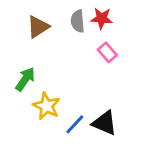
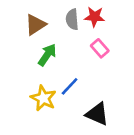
green arrow: (25, 79) -> (47, 55), moved
blue line: (75, 124) -> (70, 86), moved

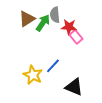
red star: (95, 17) -> (69, 27), moved
green arrow: (47, 55) -> (43, 23), moved

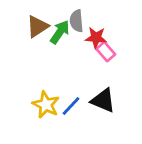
blue line: (53, 66) -> (71, 106), moved
black triangle: (74, 87) -> (103, 100), moved

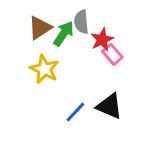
red star: (96, 38) -> (102, 40), turned -30
yellow star: (46, 105) -> (44, 69), moved

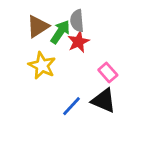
red star: (102, 40) -> (78, 42), moved
pink rectangle: (112, 54) -> (108, 73), moved

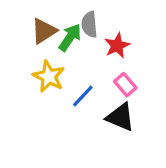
red star: (78, 42) -> (117, 46), moved
blue line: (71, 106) -> (83, 96), moved

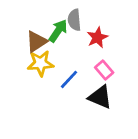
brown triangle: (44, 31) -> (36, 42), moved
yellow star: (49, 76) -> (41, 63), turned -30

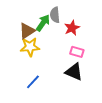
pink rectangle: (104, 70) -> (77, 52), turned -32
blue line: (69, 79) -> (33, 82), moved

